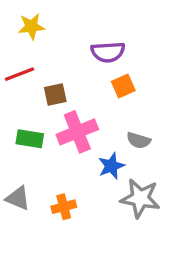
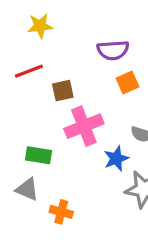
green rectangle: (30, 139) -> (39, 155), moved
orange cross: (64, 207) -> (61, 212), moved, turned 30

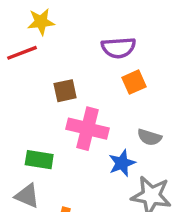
red line: (29, 71) -> (22, 53), moved
pink cross: (84, 126) -> (87, 129), turned 36

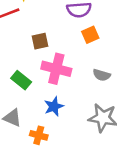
green rectangle: (39, 160) -> (21, 80), moved, turned 30
blue star: (122, 163) -> (54, 106), moved

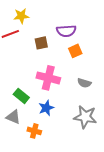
brown square: (40, 41) -> (41, 43), moved
green rectangle: (21, 80) -> (21, 96), moved

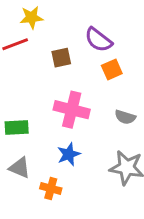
purple semicircle: (66, 31) -> (98, 40), turned 42
green rectangle: (21, 96) -> (17, 127), moved, turned -42

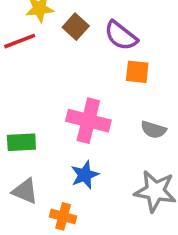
brown square: (61, 58) -> (76, 27), moved, turned -36
orange square: (112, 70) -> (137, 72), turned 30

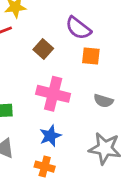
brown square: (76, 27) -> (43, 49), moved
orange cross: (63, 216) -> (45, 167), moved

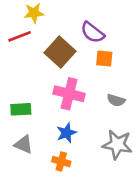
brown square: (43, 49) -> (60, 52), size x1.6

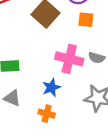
pink cross: (69, 94) -> (69, 59), moved

